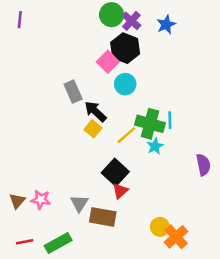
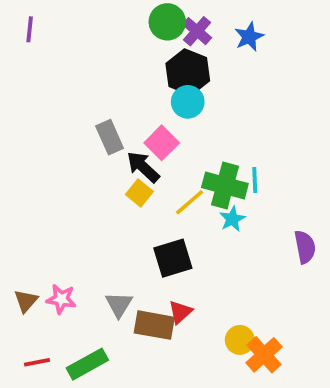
pink square: (108, 62) -> (162, 143), moved
cyan circle: (125, 84) -> (188, 102), moved
black square: (115, 172) -> (173, 258), turned 30
red triangle: (120, 191) -> (180, 312), moved

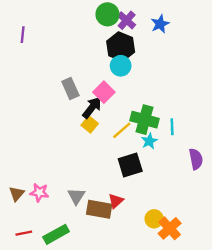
purple line: (30, 29) -> (23, 35), moved
black arrow: (143, 167) -> (92, 108), turned 85
cyan line: (255, 180) -> (172, 127), moved
black square: (173, 258) -> (130, 165), moved

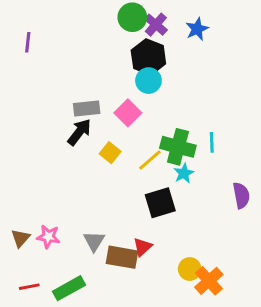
gray rectangle: (70, 88) -> (87, 109), turned -72
black arrow: (92, 108) -> (79, 132), moved
cyan line: (172, 127) -> (212, 142), moved

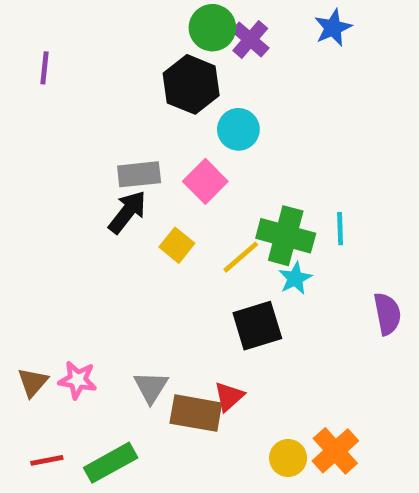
blue star: (197, 29) -> (333, 28), moved
black hexagon: (148, 57) -> (191, 84), moved
yellow circle: (190, 269) -> (288, 458), moved

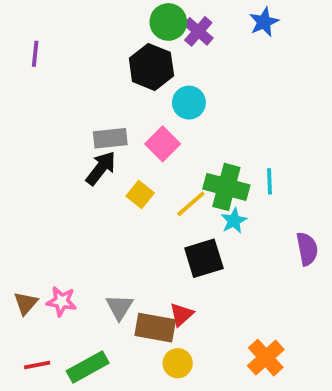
yellow circle: (288, 458) -> (178, 363), moved

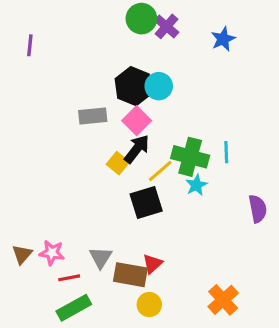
blue star: (264, 22) -> (223, 39), moved
black hexagon: (151, 67) -> (134, 86), moved
black arrow: (101, 168) -> (137, 149), moved
black square: (204, 258) -> (146, 202), moved
red line: (37, 365) -> (69, 278), moved

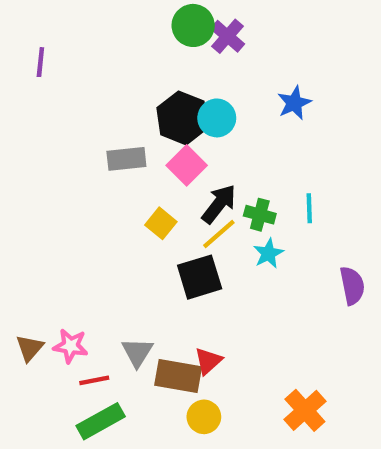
blue star: (223, 39) -> (294, 103), moved
black arrow: (137, 149) -> (219, 204), moved
green cross: (190, 157) -> (260, 215), size x0.6

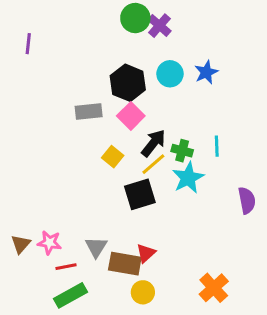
cyan circle: (217, 118) -> (170, 74), moved
cyan star: (268, 253) -> (188, 178), size x1.5

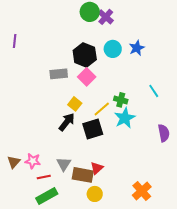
purple line: (28, 44) -> (15, 41), moved
black arrow: (153, 143) -> (67, 122), moved
cyan line: (217, 146) -> (154, 91), moved, turned -32

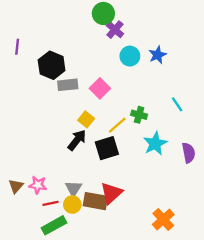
purple cross: (106, 17) -> (115, 30), moved
black hexagon: (85, 55) -> (52, 65), moved
cyan star: (125, 118) -> (155, 144), moved
red triangle: (97, 168) -> (111, 193), size x1.5
yellow circle: (95, 194) -> (72, 205), moved

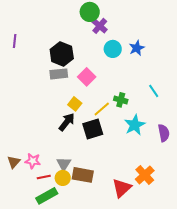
black hexagon: (52, 65) -> (62, 54), moved
red triangle: (111, 193) -> (122, 188), moved
orange cross: (163, 220) -> (145, 175), moved

